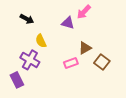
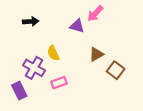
black arrow: (27, 19) -> (31, 21), turned -32
yellow semicircle: (41, 41) -> (53, 53), moved
pink rectangle: (71, 63) -> (59, 83), moved

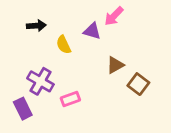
yellow semicircle: (53, 53) -> (64, 45), moved

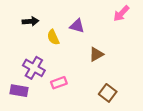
pink arrow: (114, 16) -> (121, 13), moved
brown square: (138, 84) -> (108, 93), moved
purple rectangle: (23, 109) -> (19, 91), turned -54

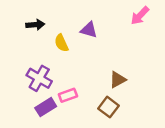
brown triangle: (96, 54) -> (118, 80), moved
purple rectangle: (19, 91) -> (46, 107), moved, turned -42
brown square: (108, 93) -> (108, 107), moved

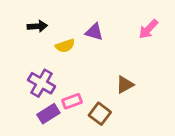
pink arrow: (140, 16) -> (148, 29), moved
yellow semicircle: (61, 43) -> (65, 46), turned -84
brown square: (108, 107) -> (100, 114), moved

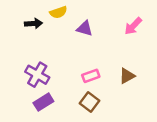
yellow semicircle: (65, 46) -> (58, 12), moved
brown triangle: (125, 85) -> (127, 76), moved
pink rectangle: (72, 101) -> (91, 76), moved

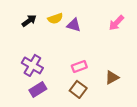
yellow semicircle: (58, 12) -> (55, 19), moved
black arrow: (33, 24) -> (29, 21), turned -32
brown triangle: (127, 76) -> (112, 77), moved

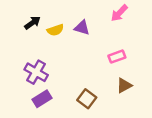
yellow semicircle: (55, 19) -> (55, 30), moved
pink arrow: (116, 23) -> (119, 13), moved
pink rectangle: (79, 67) -> (117, 57), moved

